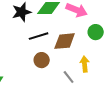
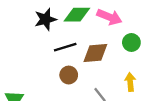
yellow arrow: (85, 64) -> (130, 82), moved

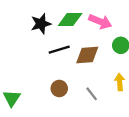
brown circle: (69, 75) -> (59, 88), moved

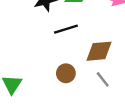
brown diamond: (87, 55) -> (99, 51), moved

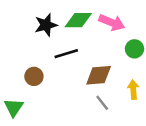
brown circle: (66, 73) -> (34, 76), moved

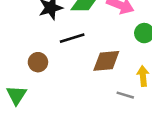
gray line: (102, 103) -> (125, 95), moved, turned -35

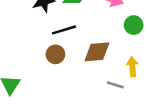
brown circle: (38, 62) -> (55, 54), moved

